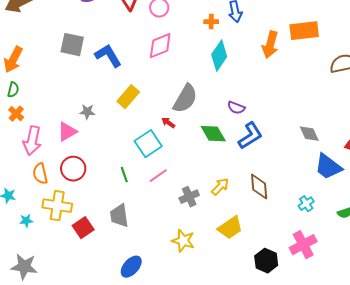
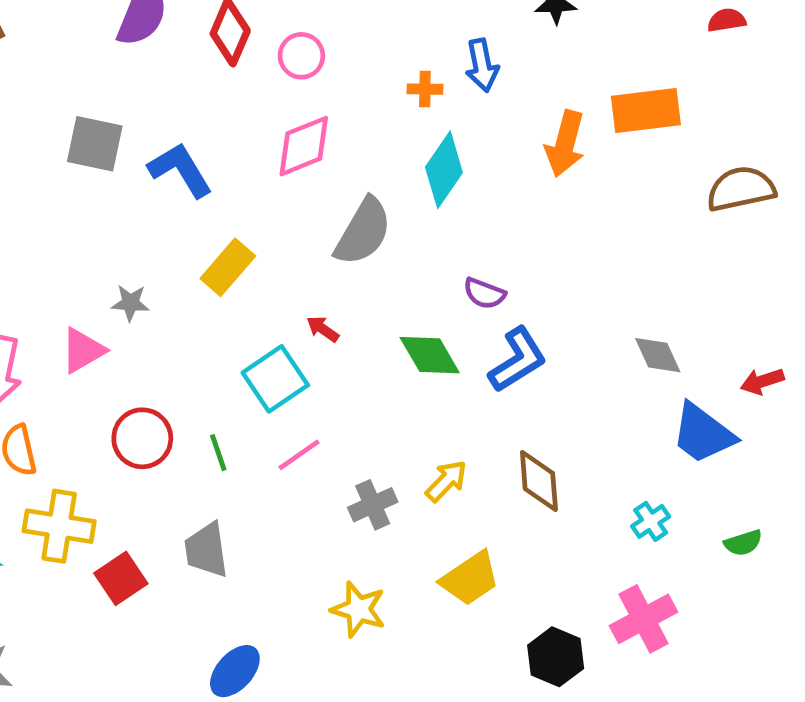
gray semicircle: (185, 99) -> (363, 232), moved
red circle: (73, 169) -> (142, 438), moved

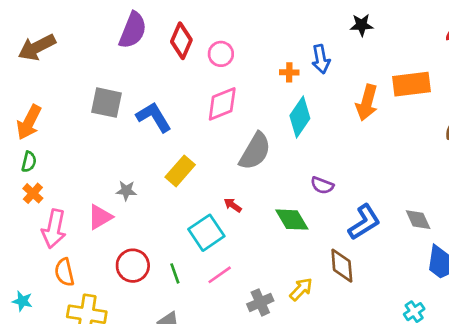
blue L-shape: (518, 360) -> (364, 222), moved
brown diamond: (539, 481) -> (342, 266), moved

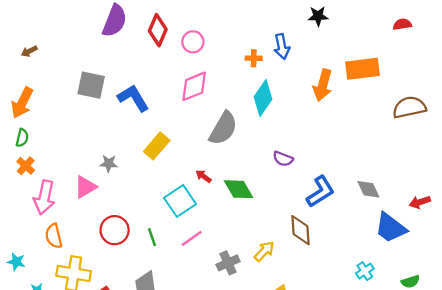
brown arrow: (37, 47) -> (29, 51), moved, size x0.5
green diamond: (292, 220) -> (239, 189), moved

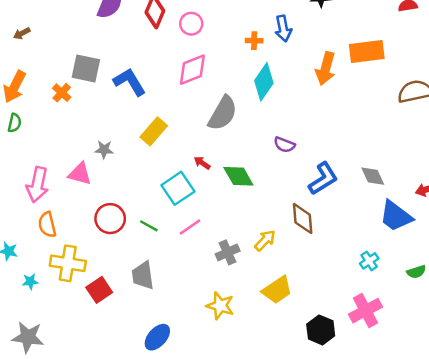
orange cross: (26, 166) -> (62, 93), moved
pink triangle: (85, 187) -> (80, 174), turned 45
green line: (152, 237) -> (149, 226), turned -42

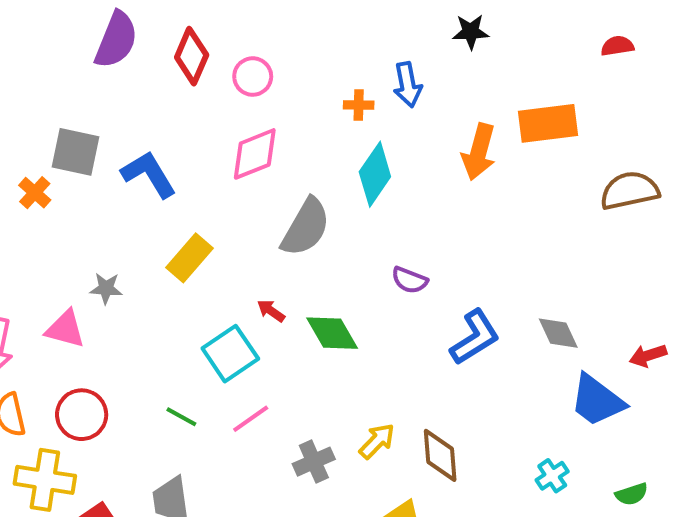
red circle: (110, 219) -> (82, 415), moved
brown diamond: (303, 219) -> (440, 455), moved

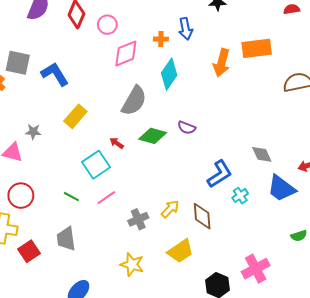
pink diamond: (255, 154) -> (126, 53), moved
green diamond: (332, 333) -> (153, 136), moved, turned -44
blue L-shape: (475, 337) -> (220, 174), moved
cyan cross: (552, 476) -> (240, 196), moved

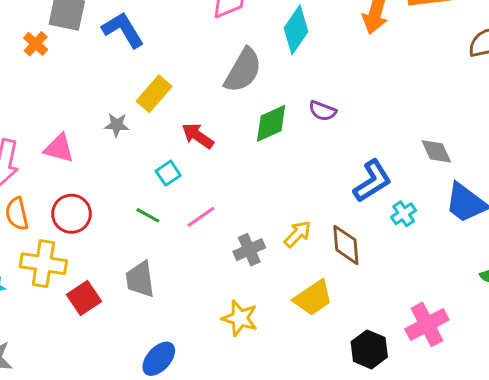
gray star: (33, 132) -> (117, 125), moved
green diamond: (153, 136) -> (271, 123), turned -40
red arrow: (117, 143) -> (198, 136), moved, size x1.5
cyan square: (96, 165) -> (168, 173), moved, size x0.6

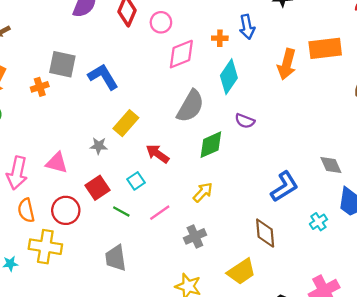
orange cross: (36, 44) -> (40, 87), turned 30
purple semicircle: (323, 111) -> (245, 121), moved
cyan cross: (404, 214) -> (318, 222), moved
yellow arrow: (298, 234) -> (203, 192), moved
red square: (84, 298) -> (97, 188), moved

